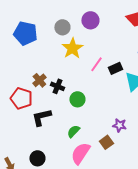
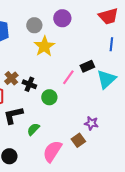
pink line: (96, 64) -> (68, 77), moved
green semicircle: (73, 131) -> (33, 129), moved

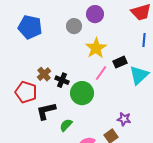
gray circle: (34, 25) -> (74, 26), moved
yellow star: (44, 46) -> (96, 48), moved
green circle: (49, 97) -> (82, 93), size x1.5

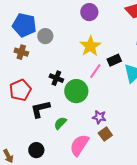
gray circle: (74, 26) -> (45, 36), moved
brown cross: (44, 74) -> (21, 52), moved, turned -32
red pentagon: (26, 92) -> (20, 90), turned 30
purple star: (124, 119) -> (99, 117), moved

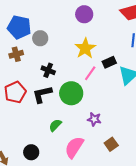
brown cross: (21, 52) -> (16, 54), turned -32
black cross: (56, 78) -> (48, 70), moved
black L-shape: (40, 109) -> (42, 94), moved
brown square: (105, 134) -> (111, 144), moved

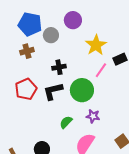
purple circle: (84, 14) -> (73, 20), moved
black cross: (48, 70) -> (59, 67), turned -32
purple star: (94, 119) -> (93, 116), moved

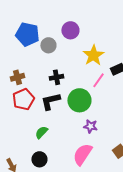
brown cross: (27, 51) -> (17, 77), moved
green semicircle: (66, 122) -> (41, 132), moved

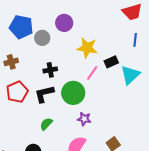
yellow star: (93, 55) -> (87, 48), turned -30
brown cross: (17, 77) -> (11, 62), moved
green semicircle: (41, 132) -> (46, 124), moved

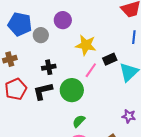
purple star: (84, 119) -> (129, 116), moved
green semicircle: (46, 124) -> (79, 121), moved

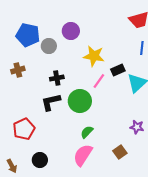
red pentagon: (16, 89) -> (24, 129), moved

